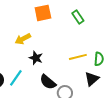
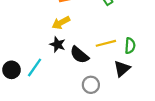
yellow arrow: (23, 39) -> (61, 23), moved
black semicircle: (48, 82) -> (79, 55), moved

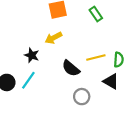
black star: (58, 45) -> (32, 55), moved
black triangle: (122, 69) -> (111, 81), turned -49

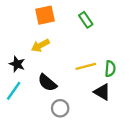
black semicircle: (71, 68) -> (47, 83), moved
gray circle: (82, 97) -> (60, 108), moved

